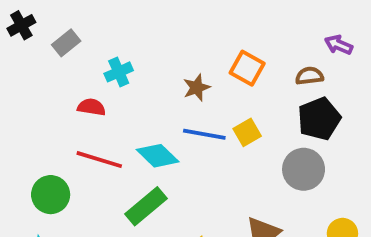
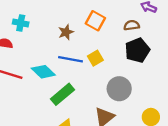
cyan cross: (119, 72) -> (21, 23), turned 35
gray circle: (304, 169) -> (119, 89), moved
green rectangle: (146, 206) -> (63, 94), moved

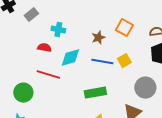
cyan diamond: (43, 72) -> (70, 58), moved, turned -60
green rectangle: (63, 94) -> (95, 93), turned 30

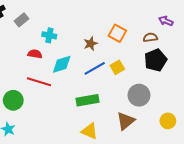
blue line: (102, 62) -> (95, 68), turned -40

